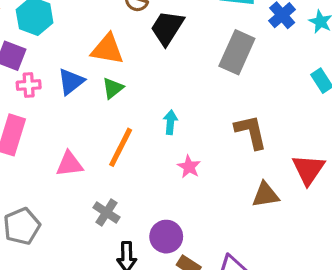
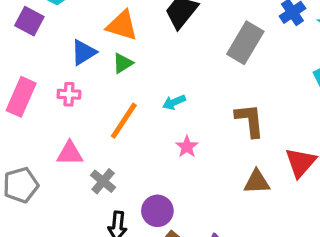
pink cross: (29, 85) -> (69, 94), moved
cyan arrow: (170, 122) -> (174, 102), turned -125
pink triangle: (70, 164) -> (70, 153), moved

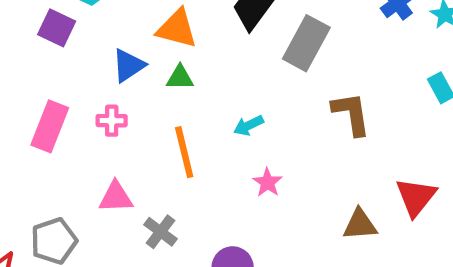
gray rectangle: (245, 43) -> (306, 43), moved
green triangle: (123, 63) -> (180, 78), turned 35
brown L-shape: (250, 120) -> (351, 114), moved
orange line: (124, 121) -> (184, 152), turned -45

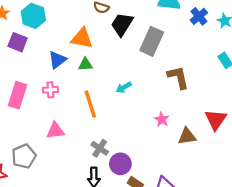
pink star: (267, 182) -> (162, 119), moved
gray cross: (160, 232) -> (100, 148), moved

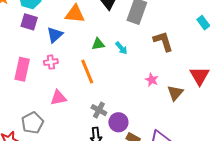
purple square: (18, 42) -> (29, 22), moved
green triangle: (85, 64) -> (98, 44), moved
cyan arrow: (124, 87) -> (121, 48), moved, turned -96
brown triangle: (187, 136) -> (175, 93), turned -36

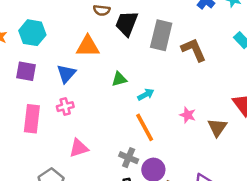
purple square: (29, 22) -> (26, 71), moved
brown L-shape: (163, 41) -> (194, 50), moved
cyan arrow: (121, 48) -> (146, 95), moved, turned -72
orange line: (87, 72) -> (145, 127), moved

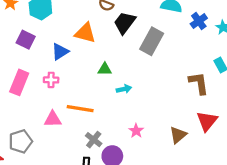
brown L-shape: (194, 50) -> (199, 83), moved
pink star: (188, 115) -> (136, 131), moved
orange line: (145, 127) -> (80, 109), moved, turned -68

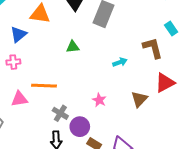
green triangle: (105, 69) -> (73, 47), moved
cyan arrow: (124, 89) -> (120, 62), moved
red triangle: (207, 121) -> (165, 83), turned 30

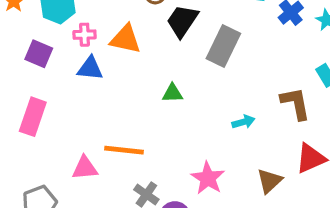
blue triangle: (18, 34) -> (90, 68), turned 42
pink cross: (13, 62) -> (85, 35), moved
pink star: (99, 100) -> (208, 178), size x1.5

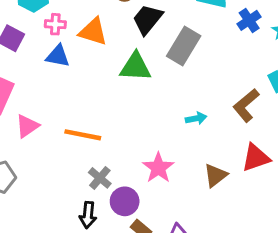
green triangle: (172, 93) -> (135, 67), moved, size x1.6
brown L-shape: (295, 103) -> (246, 105), turned -124
pink triangle: (85, 168) -> (27, 126), moved, turned -35

